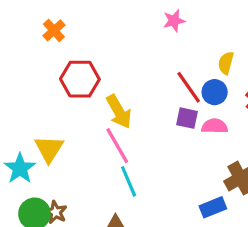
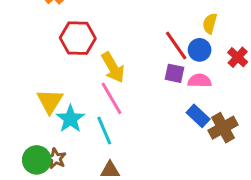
cyan star: (20, 168) -> (70, 119), moved
cyan line: (129, 181) -> (104, 131), moved
blue rectangle: (213, 207) -> (198, 116), moved, turned 65

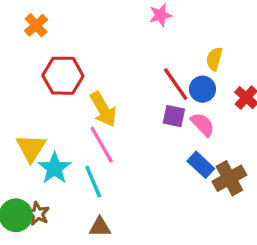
pink semicircle: (200, 81) -> (202, 124), turned 45

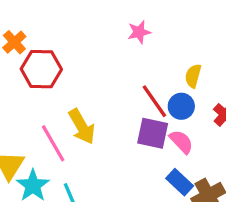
red hexagon: (63, 76) -> (41, 69), moved
purple square: (174, 116) -> (153, 133), size x1.4
pink line: (102, 145) -> (53, 143), moved

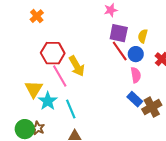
red hexagon: (41, 69) -> (53, 53), moved
purple square: (153, 133) -> (119, 33), moved
pink semicircle: (181, 142) -> (136, 75), turned 35

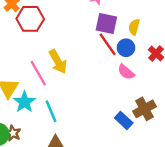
red hexagon: (53, 53) -> (30, 19), moved
pink semicircle: (136, 75) -> (126, 72), turned 140
blue rectangle: (135, 99) -> (124, 120), moved

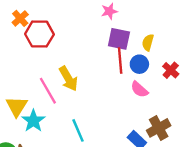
red line: (108, 44) -> (120, 61), turned 30
cyan line: (51, 111) -> (78, 130), moved

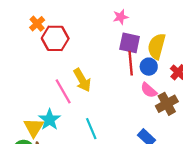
yellow semicircle: (148, 42) -> (157, 46), size x1.6
yellow triangle: (17, 106) -> (34, 127), moved
brown cross: (159, 128) -> (167, 104), moved

